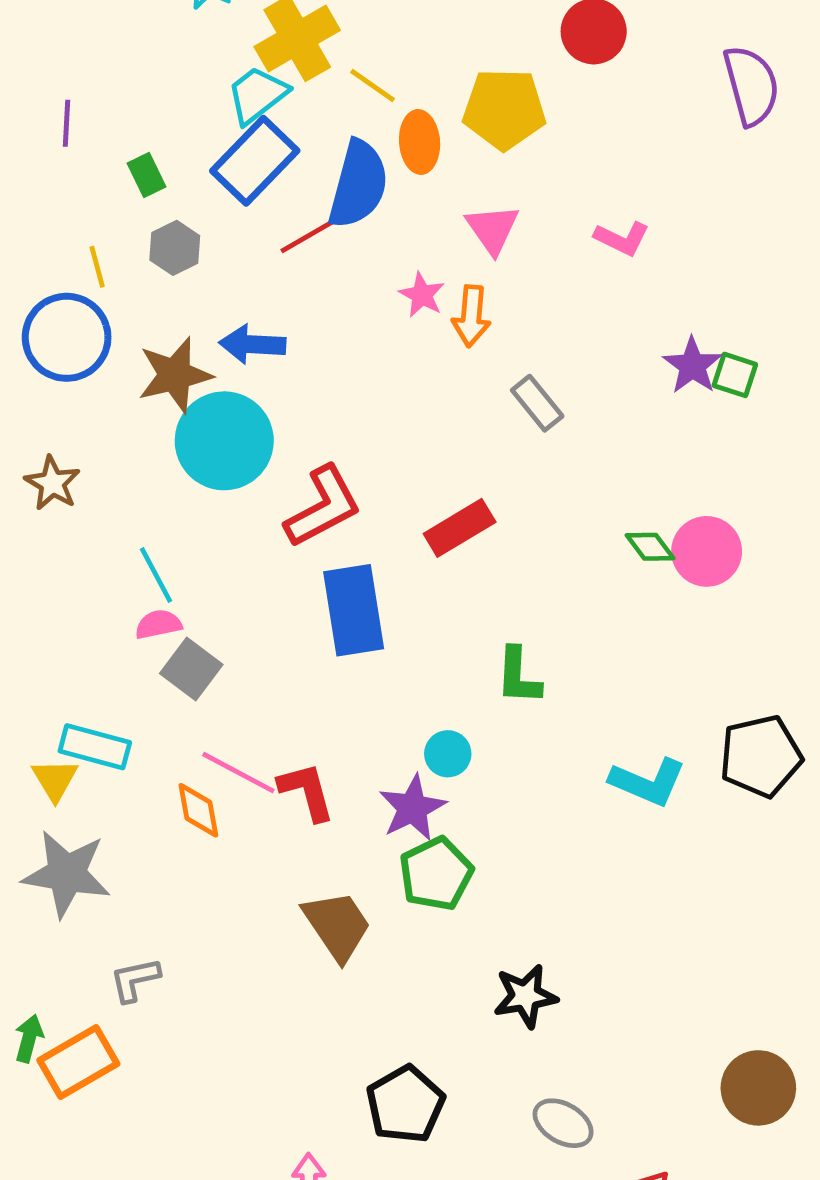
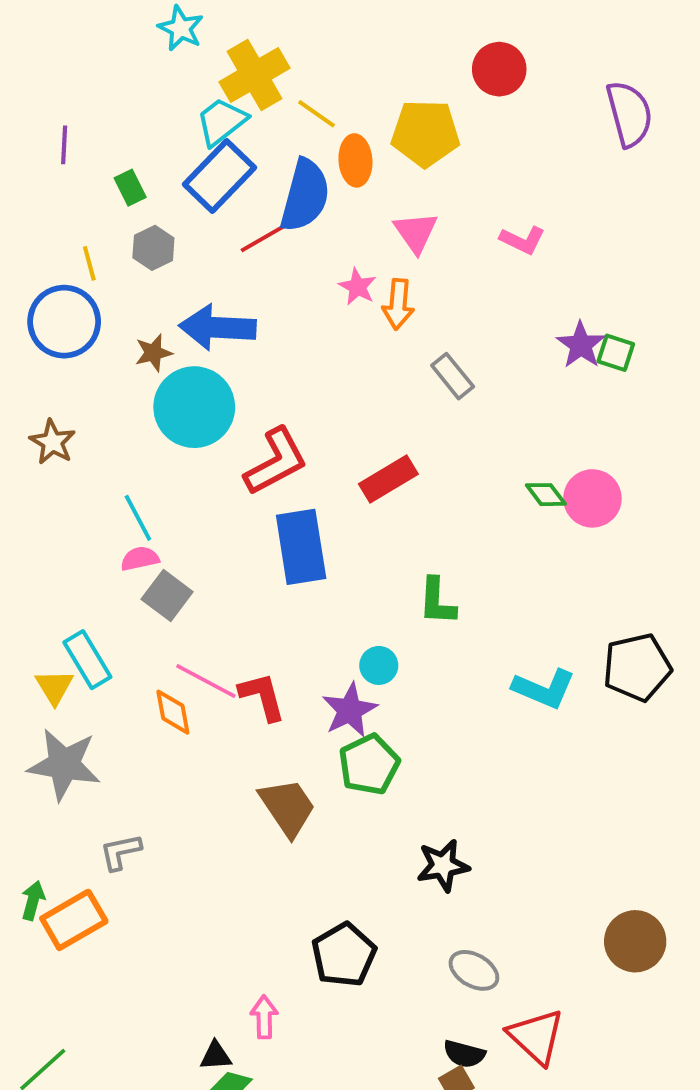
blue arrow: (252, 344) -> (218, 327), size x1.4
brown star: (175, 375) -> (153, 353), size x0.6
cyan rectangle: (95, 747) -> (87, 660), turned 44

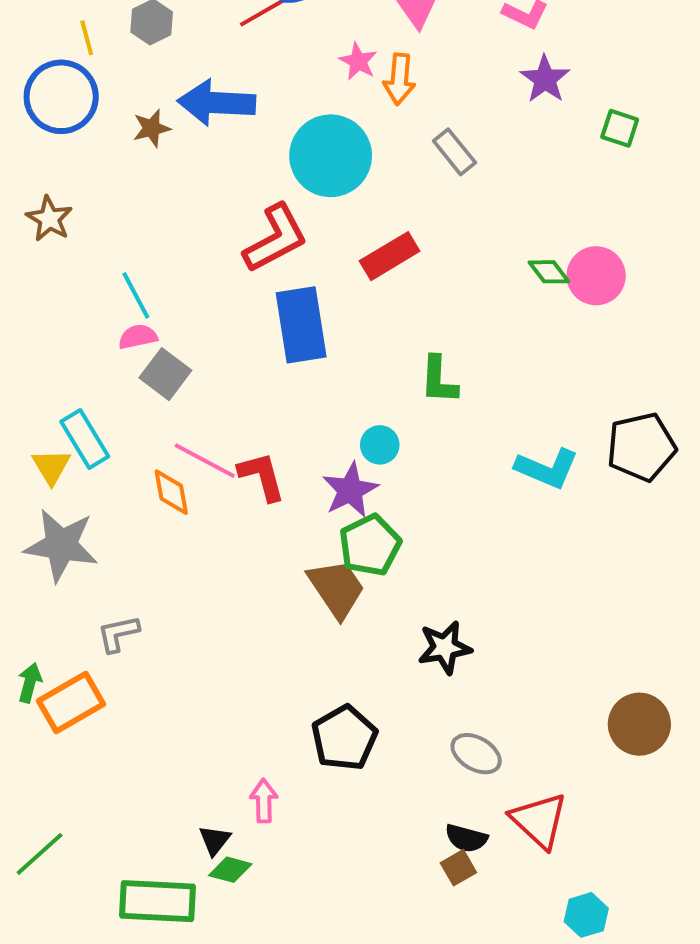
purple star: (581, 345) -> (545, 79), moved
cyan circle: (194, 407) -> (331, 156), moved
brown trapezoid: (287, 807) -> (336, 588), moved
black triangle: (216, 1056) -> (215, 840), turned -48

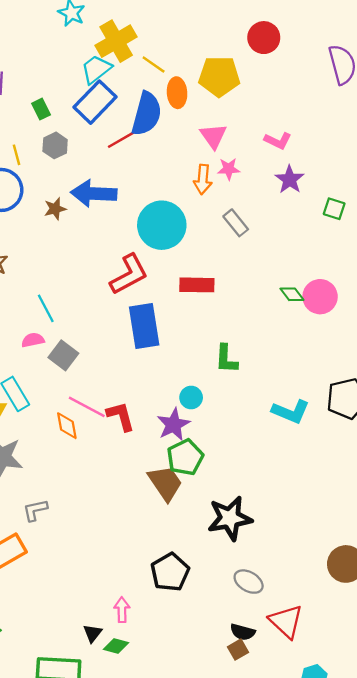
pink star: (358, 61) -> (229, 169), moved, turned -30
red rectangle: (390, 256) -> (197, 285), turned 32
pink semicircle: (138, 337) -> (33, 340), moved
black star: (445, 647) -> (230, 518), size x1.4
green diamond: (230, 870) -> (116, 646), moved

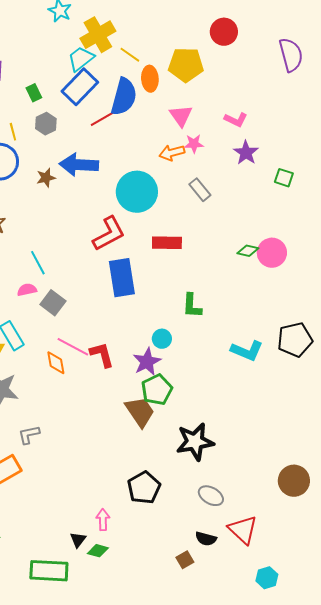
orange arrow: (203, 179) -> (172, 153), turned 70
green diamond: (292, 294) -> (248, 251), turned -40
brown square: (238, 650) -> (185, 560), moved

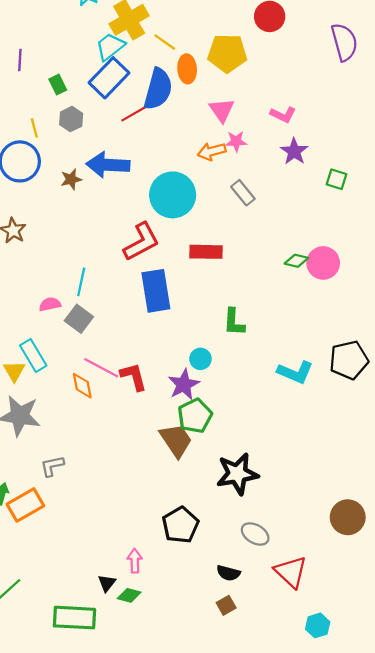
cyan line: (38, 263) -> (81, 282), moved, turned 40
black semicircle: (206, 539) -> (228, 573), moved

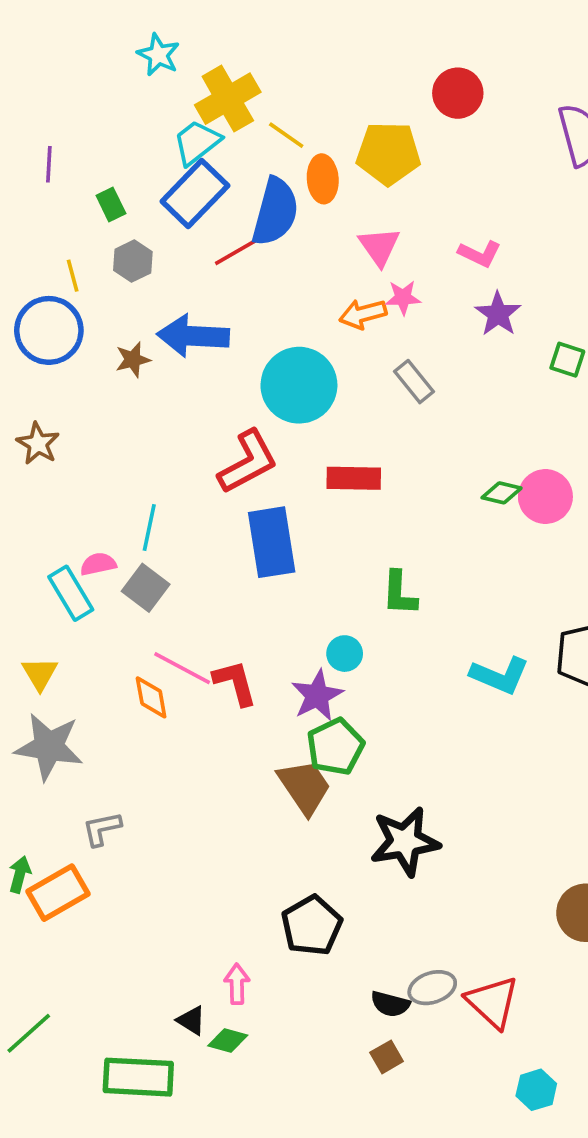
cyan rectangle: (33, 356) -> (71, 593), moved
gray ellipse: (255, 534) -> (432, 988), moved, turned -48
black triangle: (107, 583) -> (191, 1020), turned -36

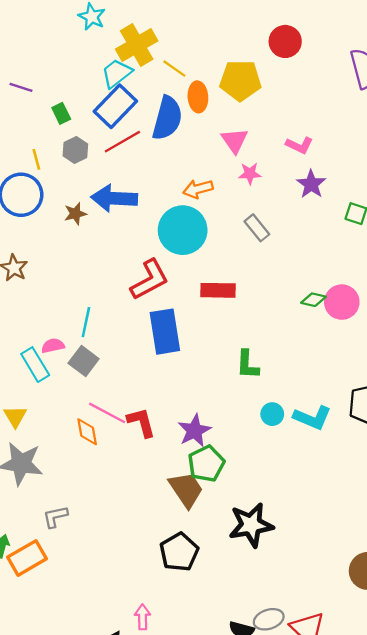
purple line: (49, 164) -> (21, 87), turned -75
red line: (242, 248) -> (122, 142), moved
orange arrow: (363, 314) -> (198, 189), moved
cyan circle: (345, 654) -> (272, 414), moved
black pentagon: (312, 926) -> (179, 552), moved

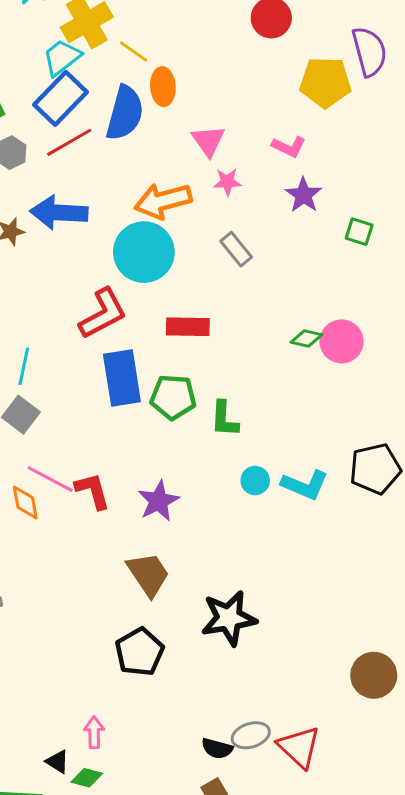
yellow pentagon: (240, 80) -> (325, 82), moved
orange arrow: (198, 189) -> (163, 201), size x1.5
green pentagon: (206, 464) -> (173, 397), moved, turned 30

